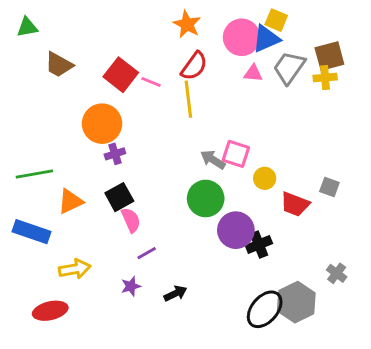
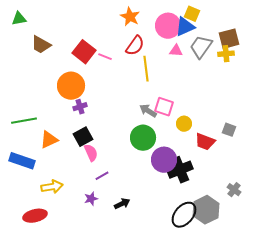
yellow line: (188, 99) -> (146, 69), moved
black cross: (259, 245) -> (180, 170), size x1.4

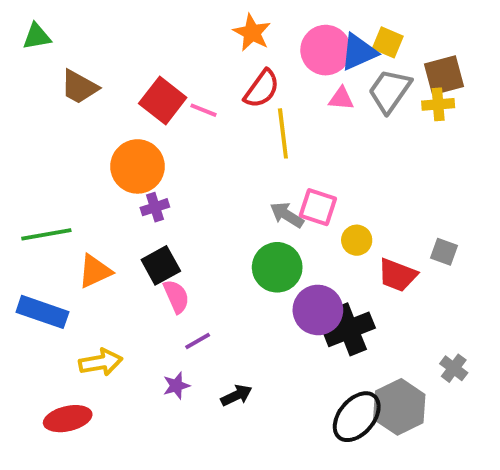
yellow square: (192, 14) -> (388, 42), moved

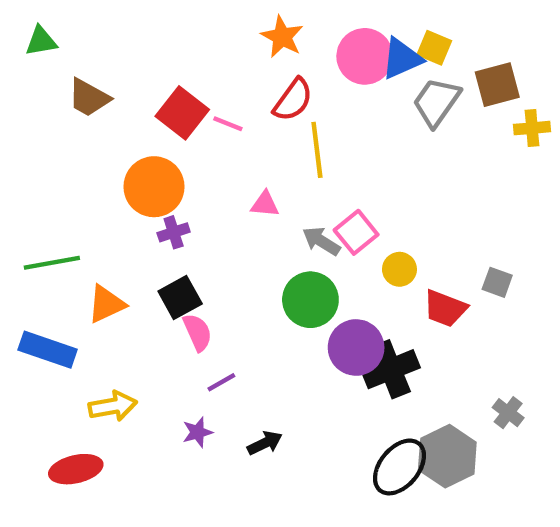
pink triangle: (341, 99) -> (265, 204), moved
yellow cross: (438, 104) -> (532, 128), moved
pink square: (318, 207) -> (356, 232), turned 33

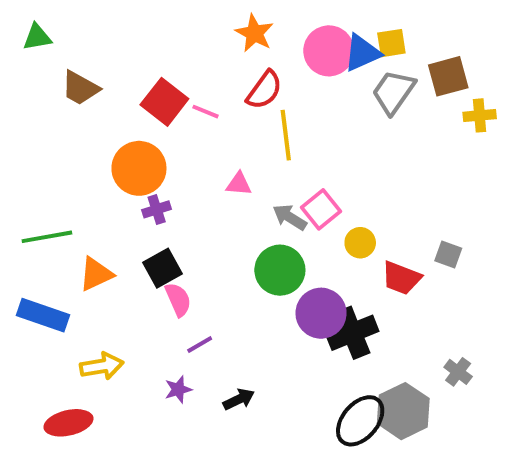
yellow square: (434, 48) -> (391, 43), turned -32

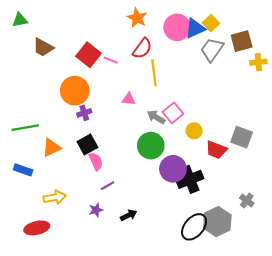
yellow square: (391, 43) -> (211, 23), turned -35
gray square: (448, 254) -> (242, 137), size x1.5
blue rectangle: (43, 315) -> (23, 170), size x0.7

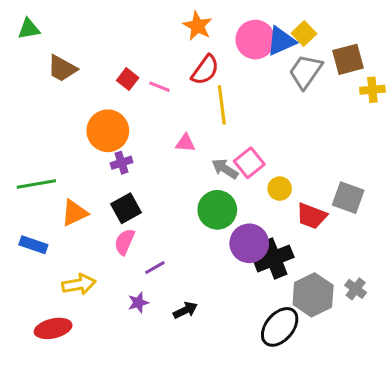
red square: (89, 55) -> (128, 79), size x0.6
pink semicircle: (96, 161) -> (125, 242), moved, turned -132
gray hexagon: (217, 222) -> (313, 295), moved

